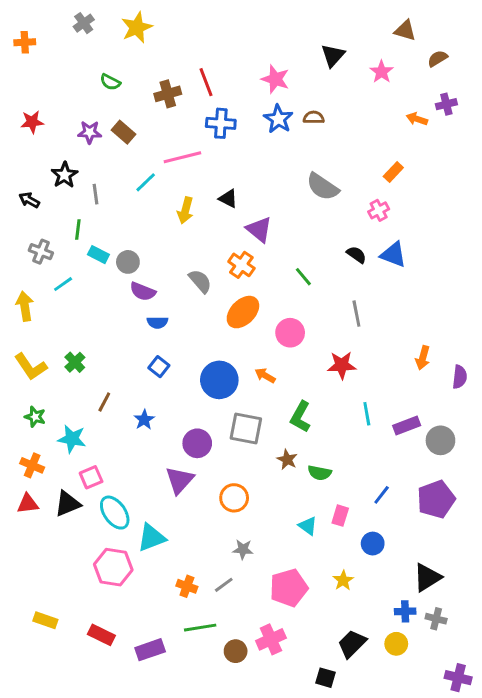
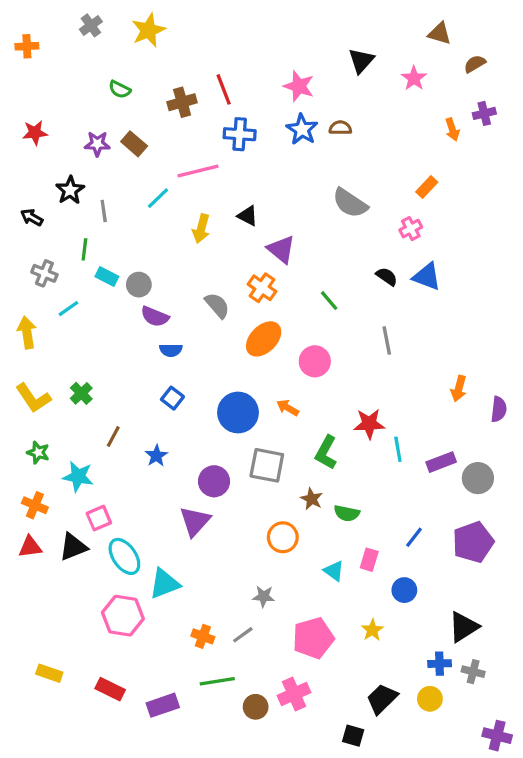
orange arrow: (417, 119) -> (452, 129), turned -126
red star: (342, 365) -> (369, 424), moved
orange circle: (234, 498) -> (283, 537), moved

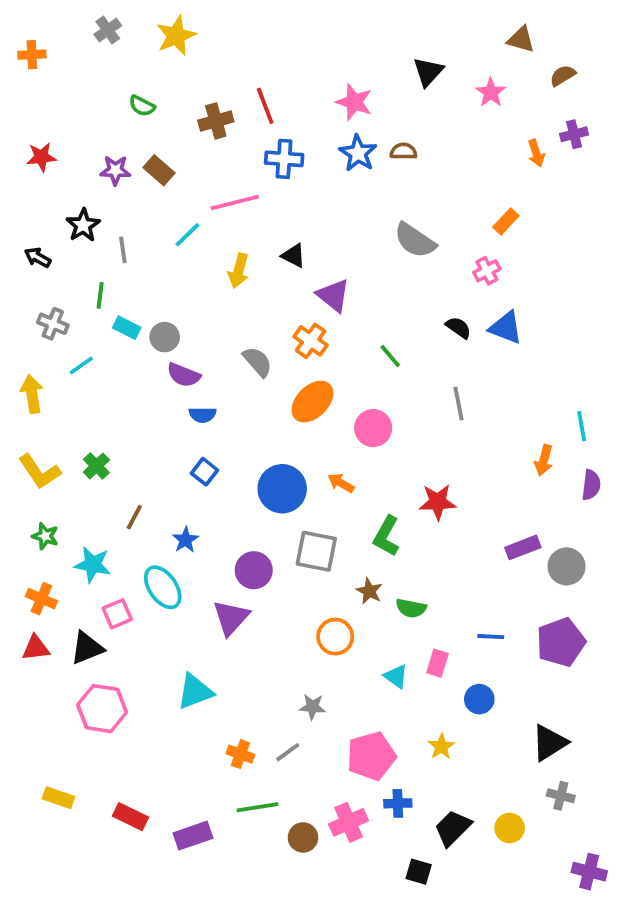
cyan line: (398, 449) -> (582, 426), moved
blue line: (414, 537) -> (491, 637), turned 55
cyan ellipse: (124, 556) -> (163, 587), moved
pink hexagon: (123, 616) -> (102, 709), moved
blue cross: (440, 664) -> (398, 803), moved

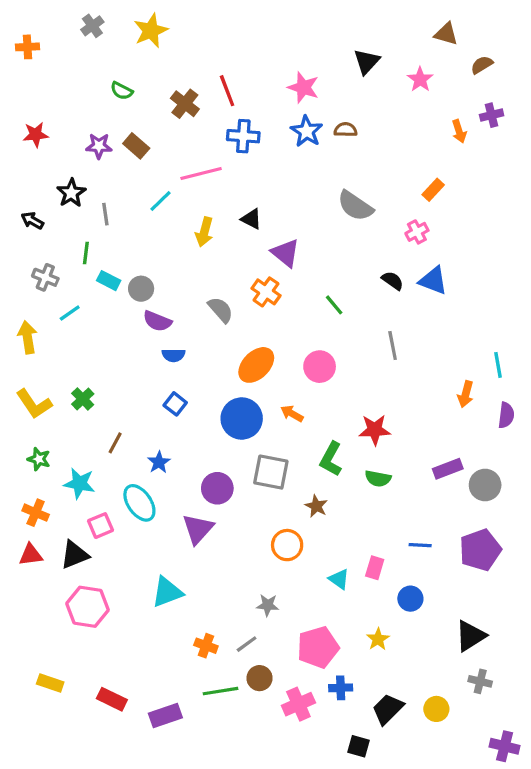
brown cross: (216, 121) -> (185, 104), turned -36
orange ellipse: (312, 402) -> (256, 365), moved
green semicircle: (411, 608) -> (378, 479), moved
brown circle: (303, 837) -> (260, 678), moved

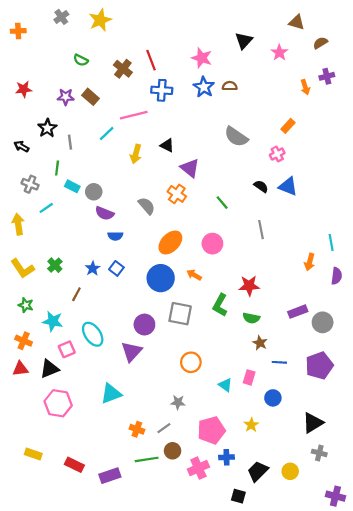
blue star: (159, 462) -> (93, 268), moved
brown star: (316, 506) -> (260, 343), moved

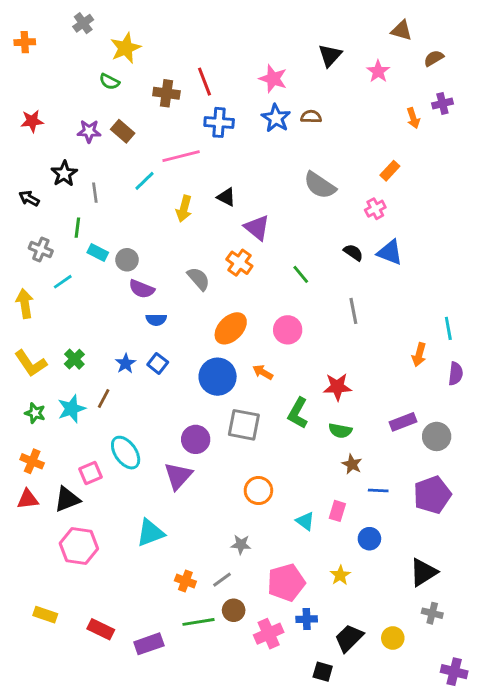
yellow star: (100, 20) -> (126, 48), moved
brown cross: (123, 69) -> (166, 93), turned -30
cyan star: (53, 321) -> (72, 409), moved, turned -30

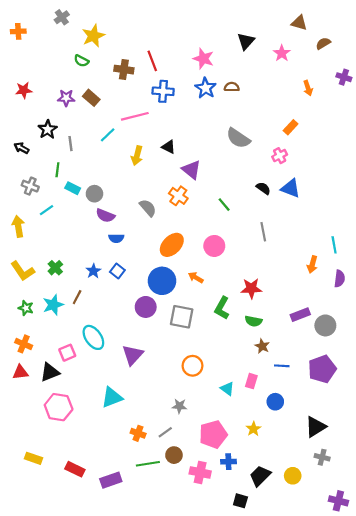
purple cross: (442, 104) -> (344, 77), moved, turned 32
purple circle: (196, 439) -> (146, 307), moved
pink cross: (269, 634) -> (200, 472), turned 36

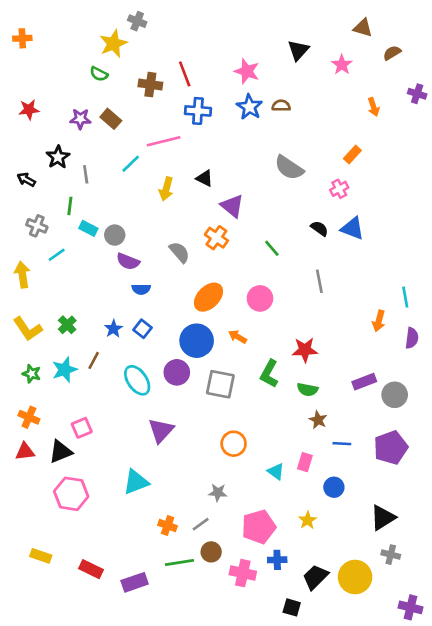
gray cross: (62, 17) -> (137, 21), moved, turned -32
cyan ellipse: (93, 337) -> (137, 380), moved
yellow circle: (293, 476) -> (355, 577), size x1.6

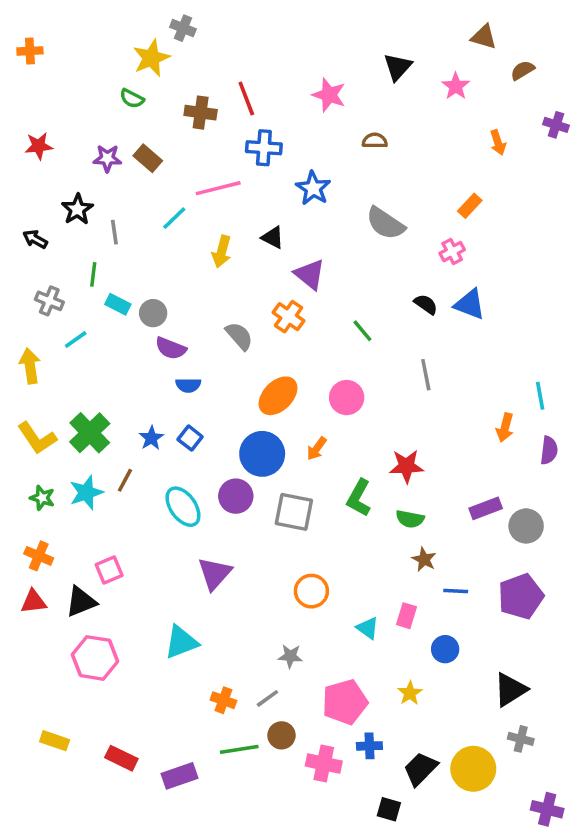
blue star: (249, 107) -> (313, 188), moved
green cross: (67, 325) -> (90, 433), size x1.6
orange arrow: (238, 337) -> (317, 449), turned -84

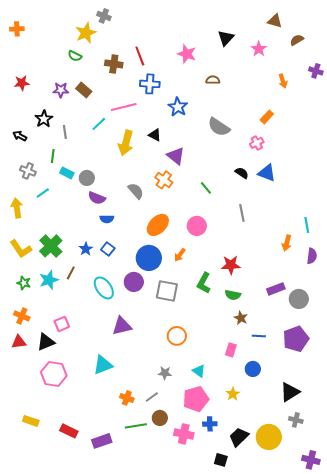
yellow arrow: (222, 252) -> (126, 143), size x1.4
purple triangle: (215, 573) -> (122, 326), turned 35
cyan triangle: (368, 628) -> (199, 371), moved

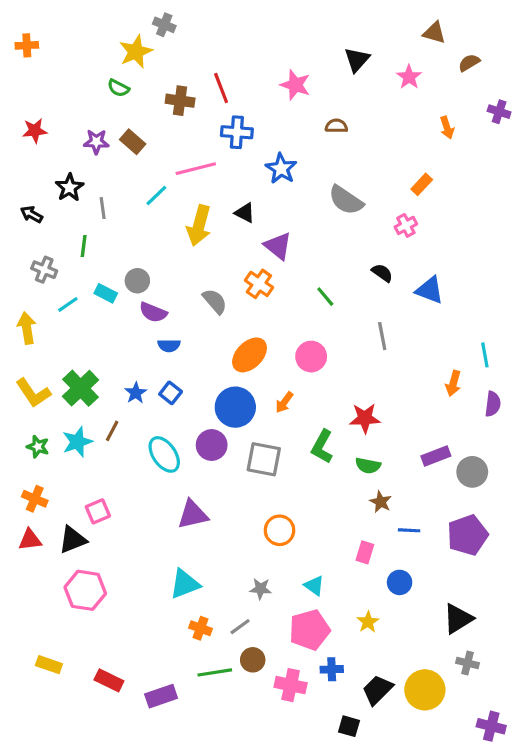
cyan rectangle: (67, 173) -> (106, 293), moved
blue triangle: (267, 173) -> (430, 290), moved
cyan triangle: (103, 365) -> (185, 584), moved

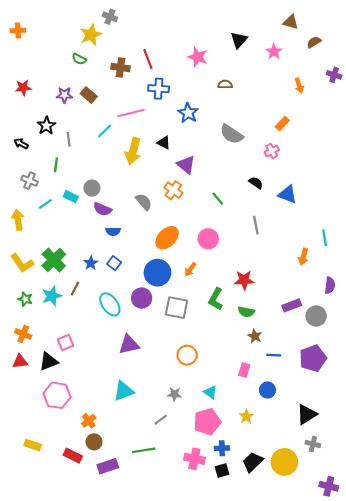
purple semicircle: (493, 404) -> (330, 285), moved
orange cross: (201, 628) -> (89, 421), moved, turned 32
brown circle: (253, 660) -> (94, 442), moved
black square: (349, 726) -> (222, 470), moved, turned -32

